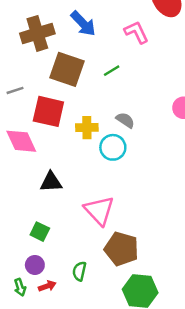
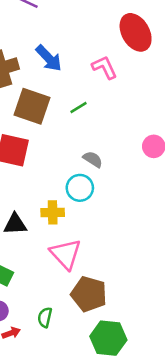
yellow cross: (87, 128) -> (53, 212), moved

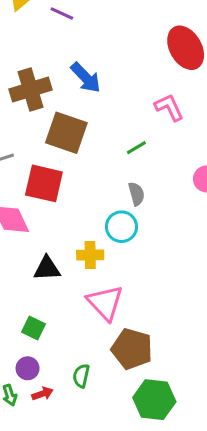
pink L-shape: (104, 67) -> (169, 107), moved
green line: (79, 108) -> (136, 148), moved
gray semicircle: (93, 159) -> (136, 194), turned 42

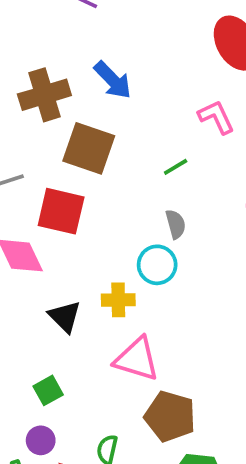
black triangle: (47, 268) -> (65, 317), turned 48
pink triangle: (105, 303) -> (137, 359), turned -30
green square: (34, 328) -> (48, 390), turned 35

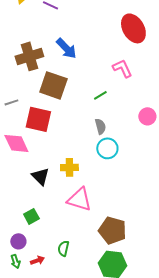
cyan circle: (157, 265) -> (107, 148), moved
brown pentagon: (170, 416) -> (112, 230), moved
purple circle: (41, 440) -> (18, 241), moved

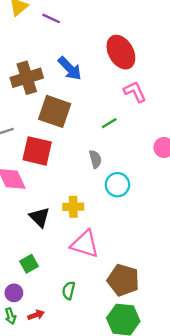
red ellipse: (133, 28) -> (121, 52), moved
gray semicircle: (100, 126) -> (95, 159), moved
green semicircle: (63, 248) -> (69, 291), moved

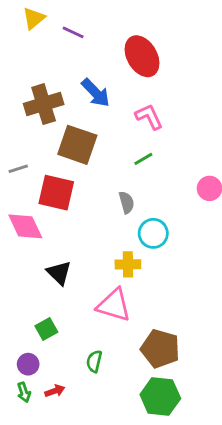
red ellipse: (121, 52) -> (142, 56), moved
pink L-shape: (135, 92) -> (149, 117), moved
yellow cross: (73, 207) -> (128, 264), moved

